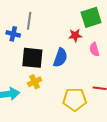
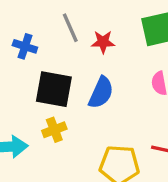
gray line: (29, 21) -> (70, 28), moved, turned -36
red star: (75, 35) -> (103, 42), moved

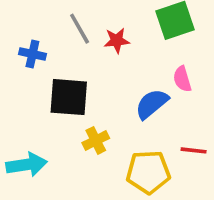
blue semicircle: (101, 93) -> (152, 104), moved, turned -148
yellow cross: (54, 130) -> (96, 140), moved

